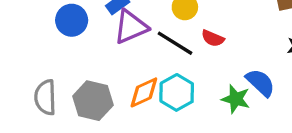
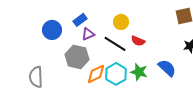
purple triangle: (131, 27) -> (88, 34), size x0.6
green star: (236, 99) -> (139, 72), moved
gray hexagon: (93, 101) -> (77, 57), moved

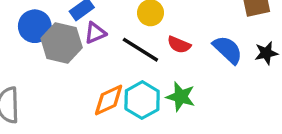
gray hexagon: (77, 57) -> (62, 43), moved
blue semicircle: (167, 68) -> (228, 50), moved

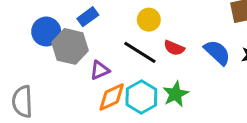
purple triangle: (95, 33) -> (100, 70), moved
green star: (181, 97) -> (176, 94), turned 30

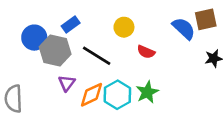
black line: (140, 52) -> (97, 56), moved
blue semicircle: (217, 52) -> (184, 28), moved
purple triangle: (100, 70) -> (67, 83), moved, turned -30

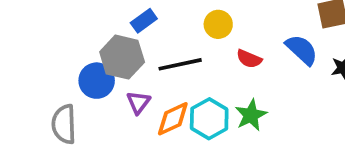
blue semicircle: (184, 28) -> (302, 50), moved
blue circle: (34, 38) -> (97, 81), moved
black line: (97, 56) -> (180, 64), turned -44

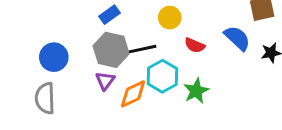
gray hexagon: (122, 57) -> (111, 50), moved
blue circle: (97, 81) -> (54, 57), moved
cyan hexagon: (209, 119) -> (162, 76), moved

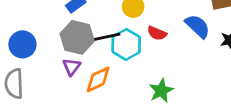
cyan hexagon: (162, 76) -> (126, 44), moved
green star: (196, 91) -> (161, 91), moved

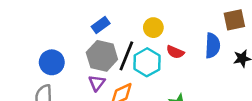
blue semicircle: (198, 26) -> (213, 46), turned 50
black line: (104, 37) -> (126, 56), turned -56

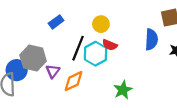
red semicircle: (175, 52) -> (110, 45), moved
gray hexagon: (102, 56) -> (33, 58), moved
blue circle: (52, 62) -> (17, 70), moved

